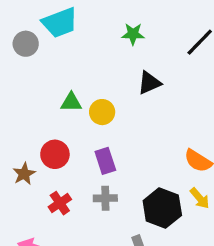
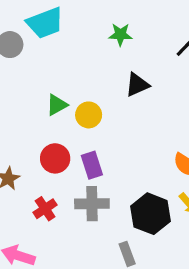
green triangle: (71, 102) -> (57, 105), turned -30
red circle: (55, 154) -> (55, 158), moved
gray cross: (105, 198) -> (92, 204), size x1.4

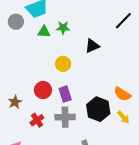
green star: (120, 35) -> (63, 28), moved
green triangle: (57, 105) -> (44, 32), moved, turned 32
black hexagon: (151, 214) -> (98, 109), moved

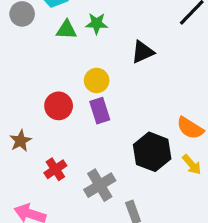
red circle: (43, 90) -> (59, 106), moved
purple rectangle: (65, 94) -> (100, 111), moved
gray cross: (65, 117) -> (100, 185), moved, turned -30

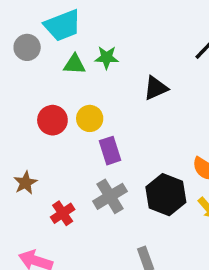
yellow circle: (97, 80) -> (90, 118), moved
red circle: (59, 106) -> (52, 120), moved
gray cross: (100, 185) -> (110, 196), moved

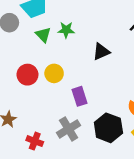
green triangle: (74, 64) -> (43, 35), turned 42
purple rectangle: (110, 151) -> (79, 96), moved
red cross: (63, 213) -> (35, 141), turned -35

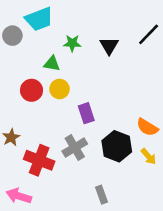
green triangle: (43, 35) -> (52, 64), moved, turned -35
black triangle: (101, 52) -> (109, 46), moved, turned -36
red cross: (35, 141) -> (39, 160), size x1.6

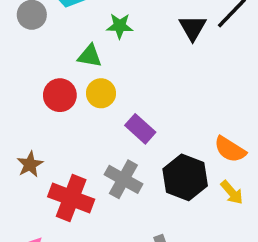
black triangle: (109, 46) -> (193, 28), moved
purple rectangle: (86, 113) -> (140, 129), turned -30
gray cross: (75, 148) -> (123, 179), turned -30

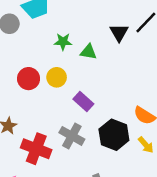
green star: (120, 26) -> (63, 42), moved
green triangle: (90, 56) -> (88, 52), moved

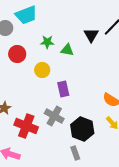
red circle: (29, 79) -> (17, 54), moved
purple rectangle: (83, 102) -> (63, 89), turned 35
black hexagon: (114, 135) -> (82, 129), moved

